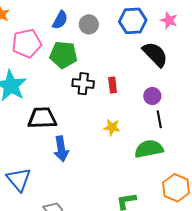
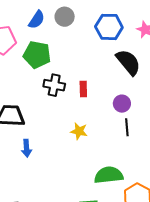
gray circle: (89, 24) -> (65, 17), moved
blue arrow: (61, 149) -> (27, 148), size x0.7
green semicircle: (149, 149) -> (109, 175), moved

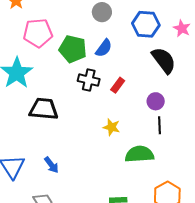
blue semicircle: (37, 20) -> (104, 48), moved
red rectangle: (83, 89) -> (118, 85), turned 35
blue arrow: (27, 148) -> (51, 165), moved, turned -36
green semicircle: (109, 175) -> (139, 154), moved

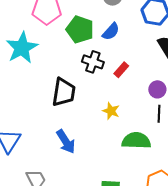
black trapezoid: (44, 109) -> (64, 92), moved, turned 88
blue arrow: (51, 165) -> (66, 142), moved, size x1.4

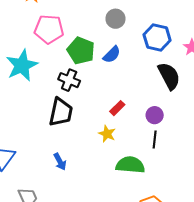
black cross: (93, 62) -> (69, 80), moved
red rectangle: (121, 70) -> (117, 108), moved
blue arrow: (66, 142) -> (60, 162), size x0.7

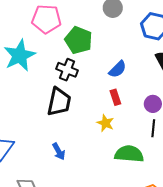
blue semicircle: (112, 55) -> (118, 69), moved
red rectangle: (117, 108) -> (115, 97), turned -63

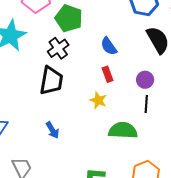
blue semicircle: (118, 69) -> (109, 46), turned 102
black cross: (67, 70) -> (58, 48), turned 35

